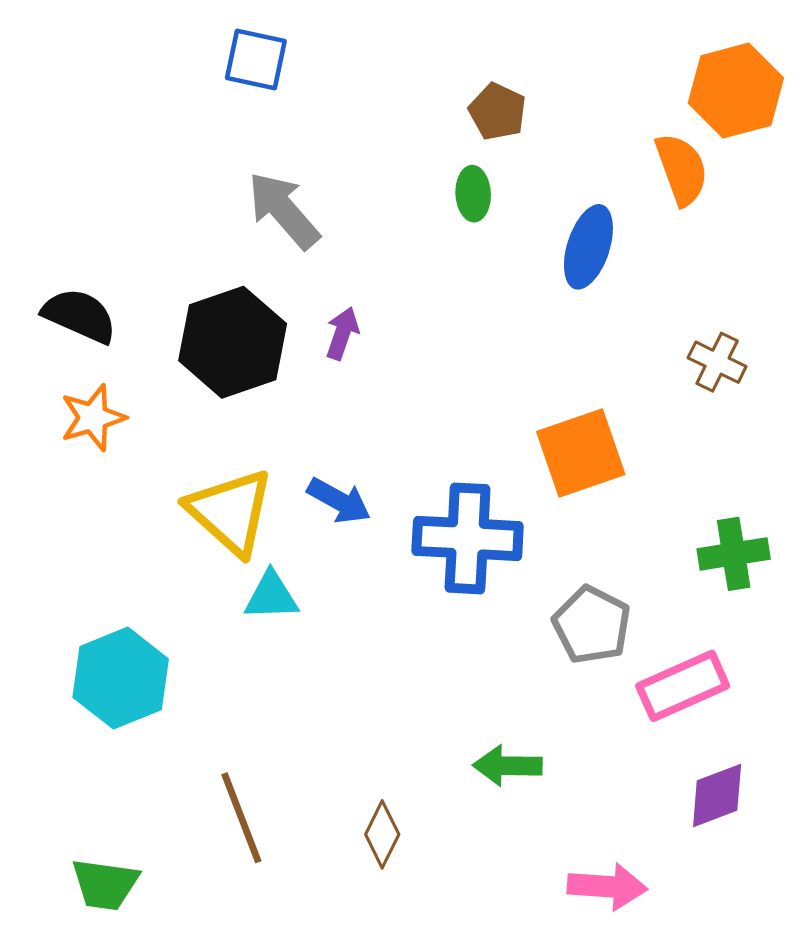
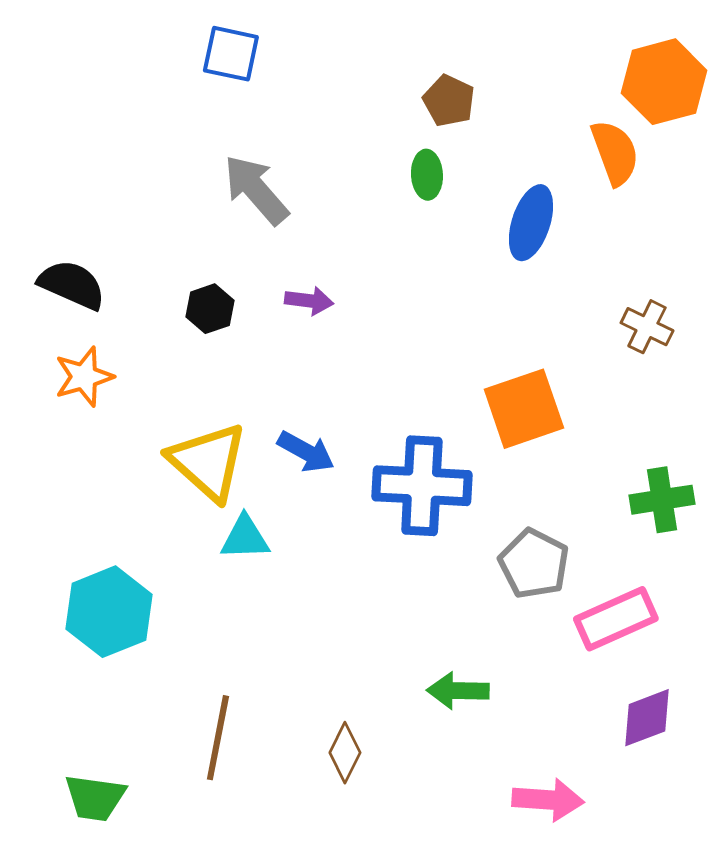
purple arrow: (342, 333) -> (309, 301), turned 78
black hexagon: (233, 342) -> (210, 309), size x0.5
brown line: (241, 818) -> (218, 738), turned 32

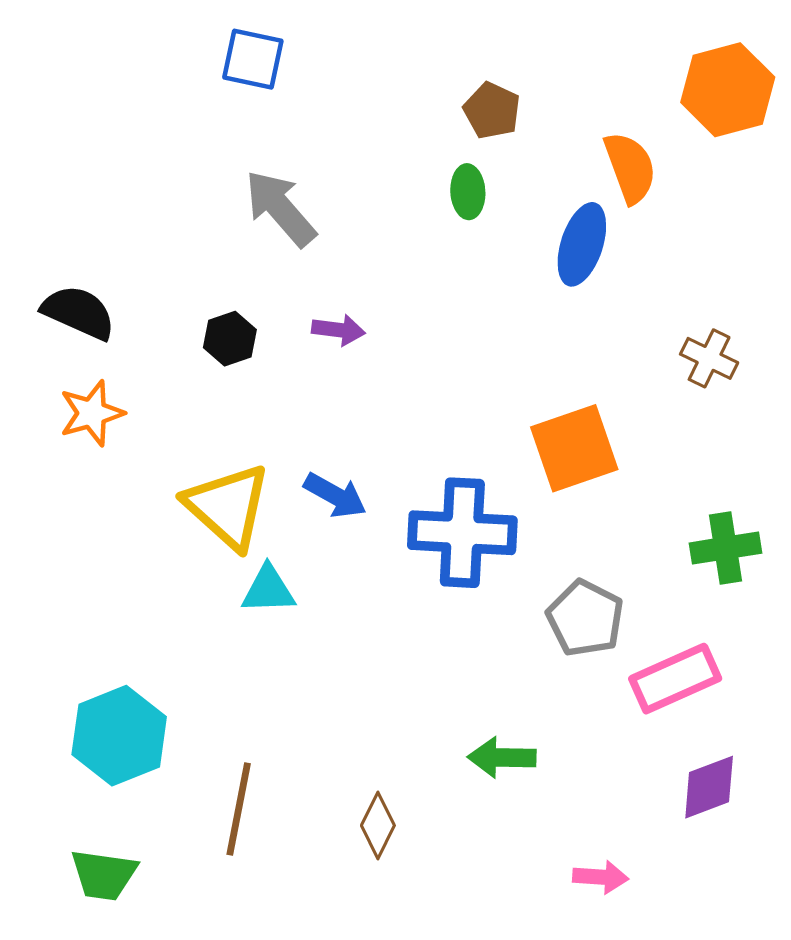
orange semicircle: (615, 153) -> (630, 168), moved
cyan hexagon: (109, 612) -> (119, 736), moved
pink arrow: (548, 800) -> (601, 877), size x0.7

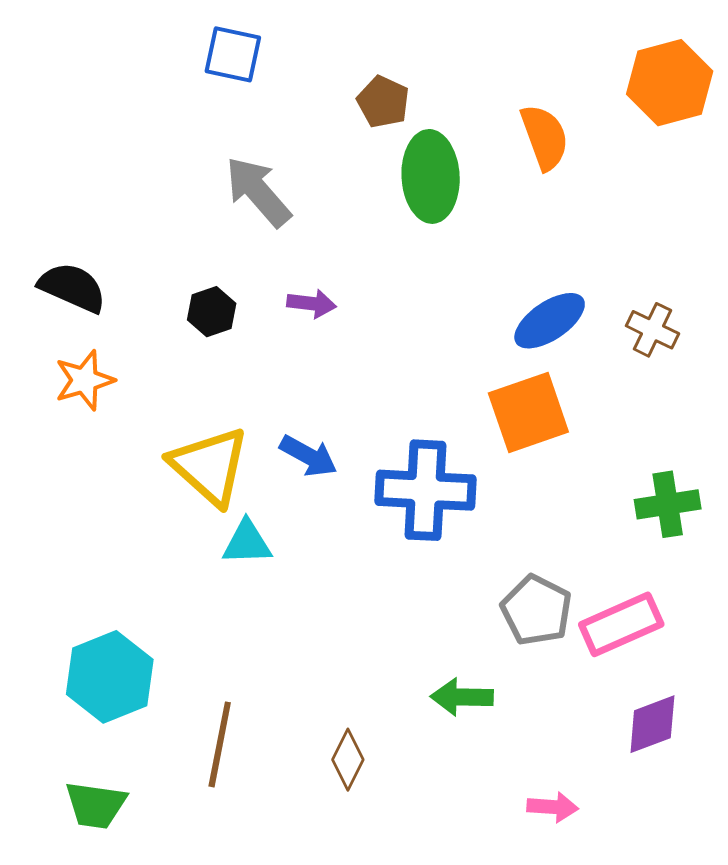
brown pentagon: (492, 111) -> (383, 102), moved
orange semicircle: (630, 168) -> (545, 137), moved
green ellipse: (468, 192) -> (431, 176), size x1.8
blue ellipse: (582, 244) -> (550, 321), moved, turned 38
gray pentagon: (585, 618) -> (536, 610), moved

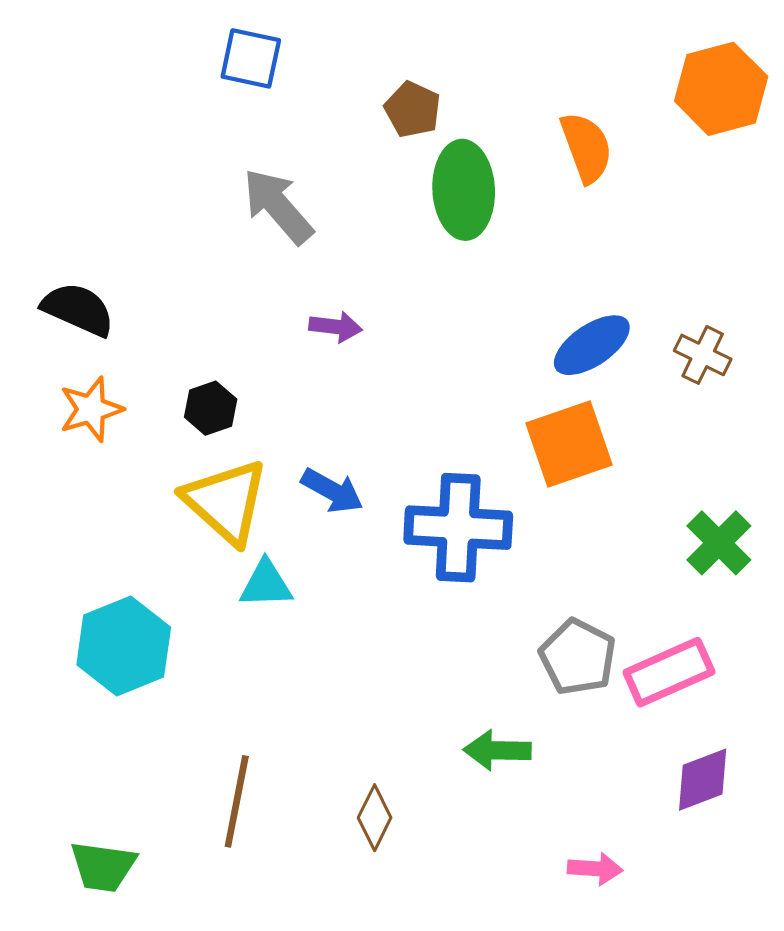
black hexagon: (212, 312) -> (211, 408), moved
green cross: (668, 504) -> (719, 543), turned -36
cyan hexagon: (110, 677) -> (124, 646), moved

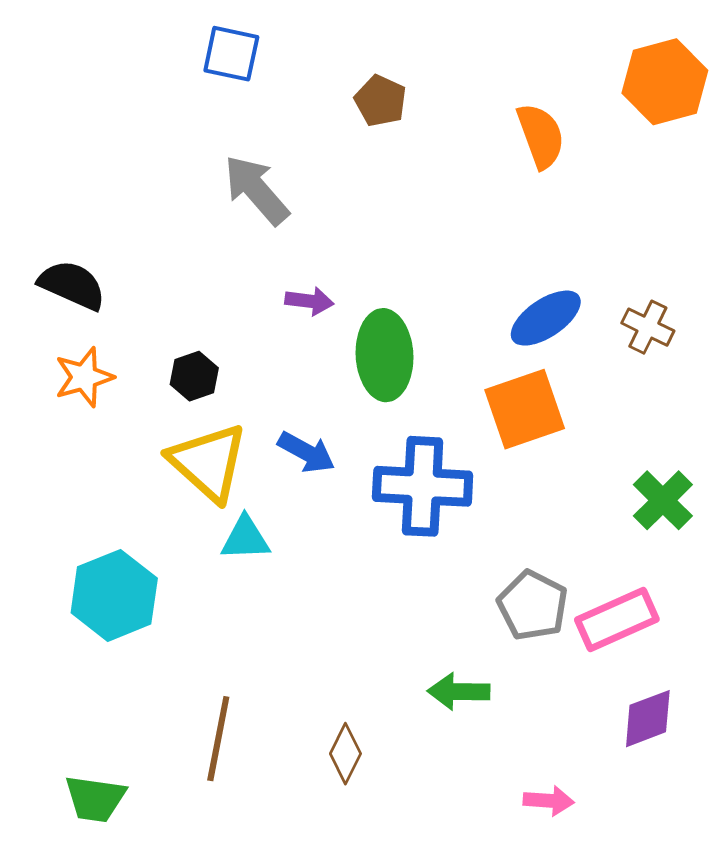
green ellipse: (464, 190) -> (384, 355), moved

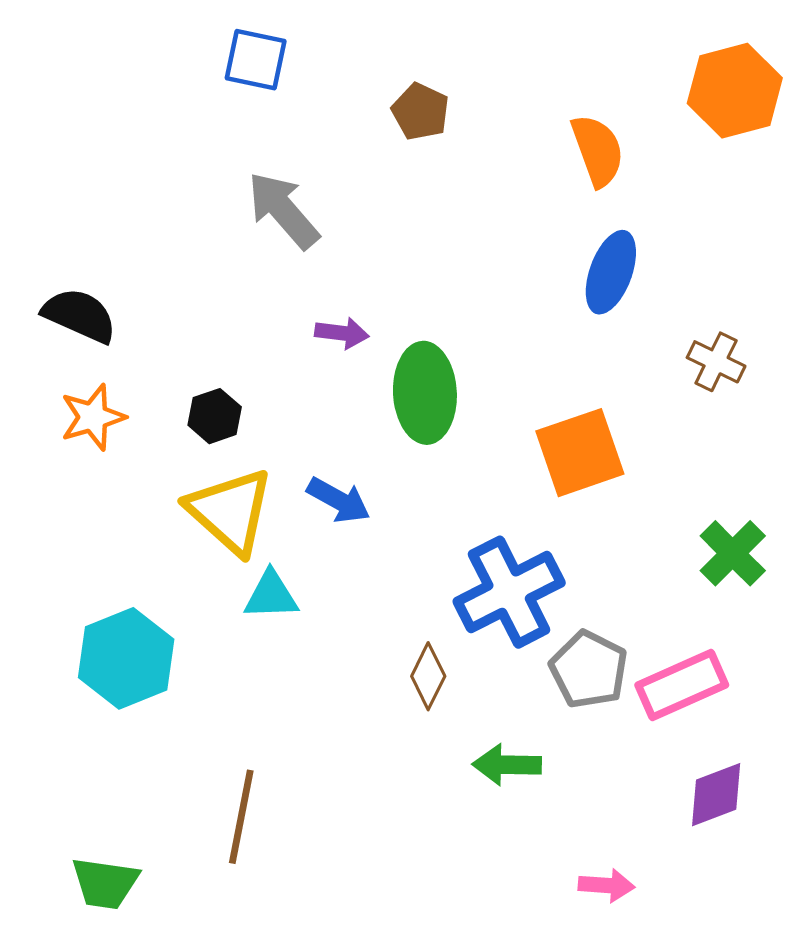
blue ellipse: (546, 318) -> (611, 272), moved, turned -36
blue cross: (423, 486) -> (509, 592), moved, turned -30
brown diamond: (345, 754) -> (428, 676), moved

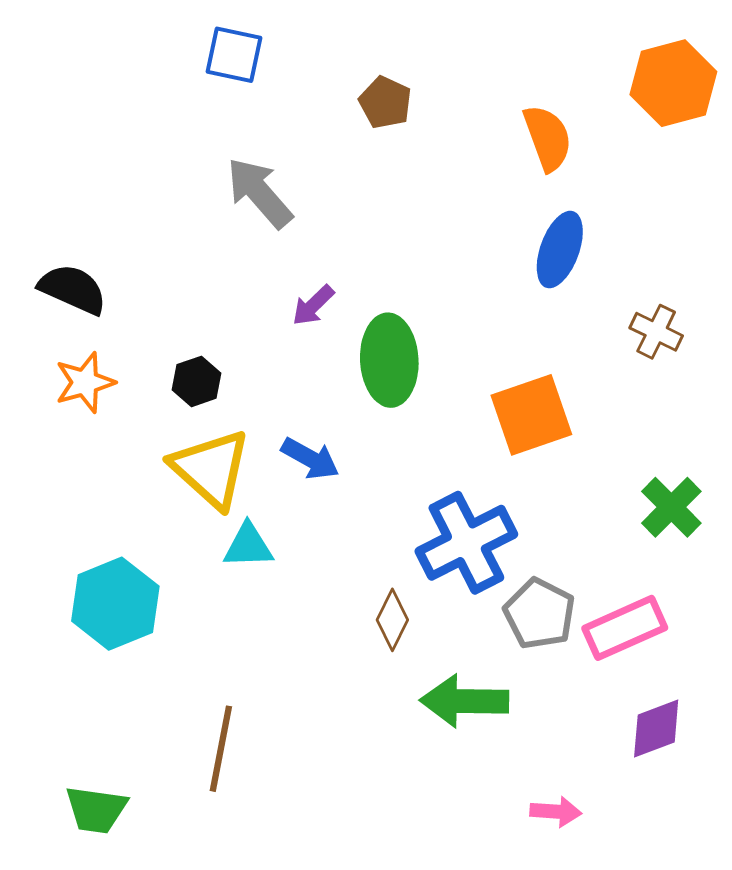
purple arrow: (342, 333) -> (313, 305), turned 129
green arrow: (507, 765) -> (464, 701), size x1.4

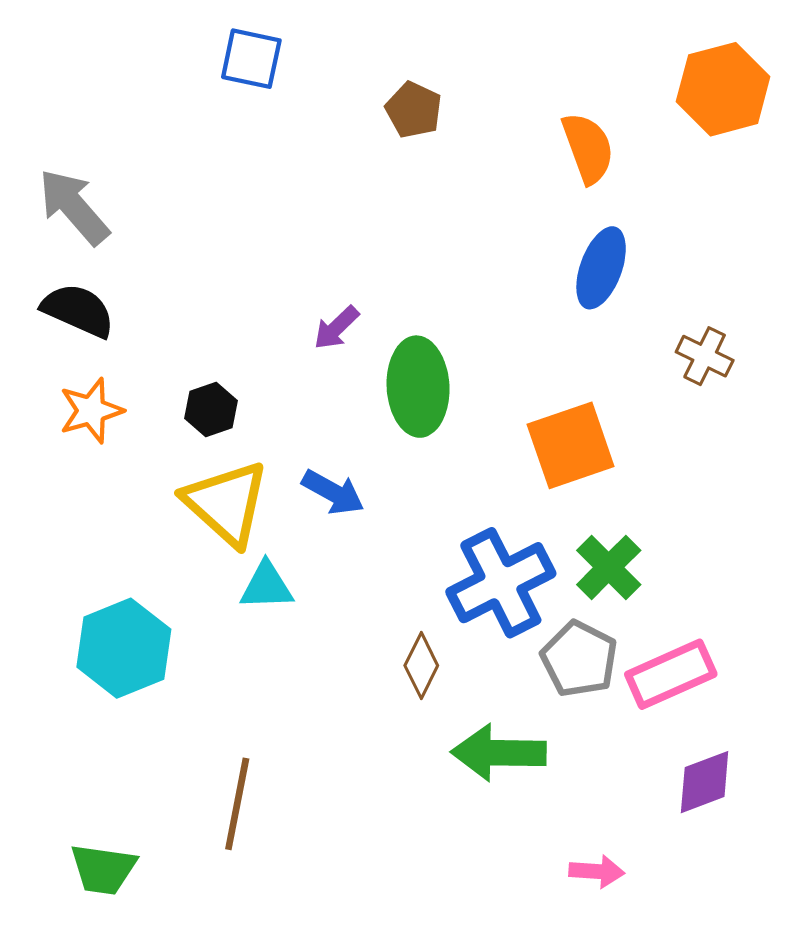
gray arrow: (259, 193) -> (74, 207), moved
green cross: (671, 507) -> (609, 567), moved

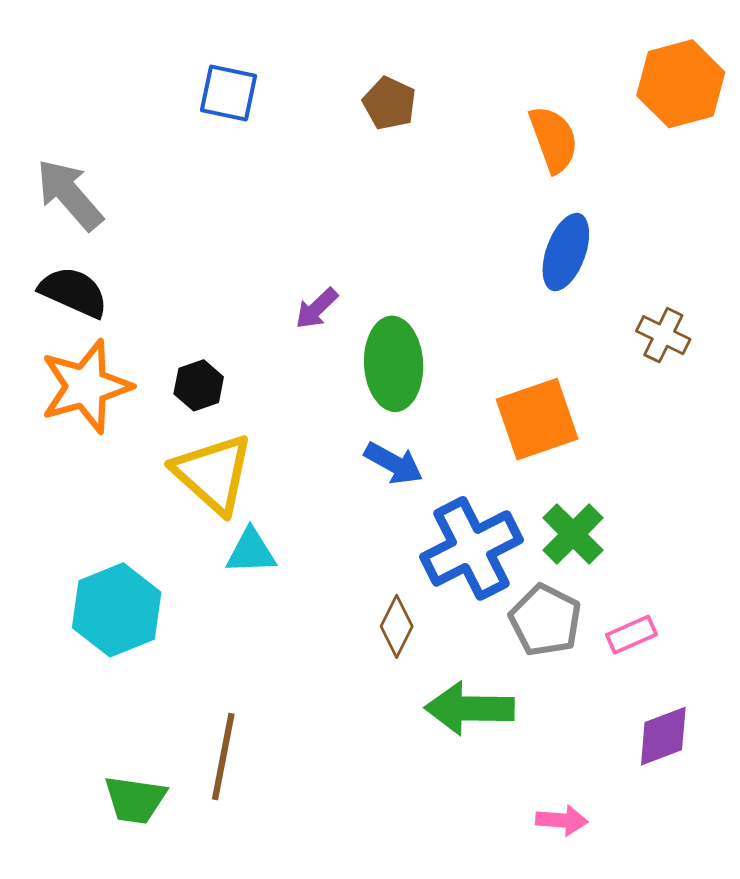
blue square: (251, 59) -> (228, 93), moved
orange star: (91, 411) -> (86, 386), size x1.5
blue arrow: (333, 492) -> (394, 463), moved
pink rectangle: (671, 674) -> (631, 635), size x0.6
green trapezoid: (103, 869) -> (135, 800), moved

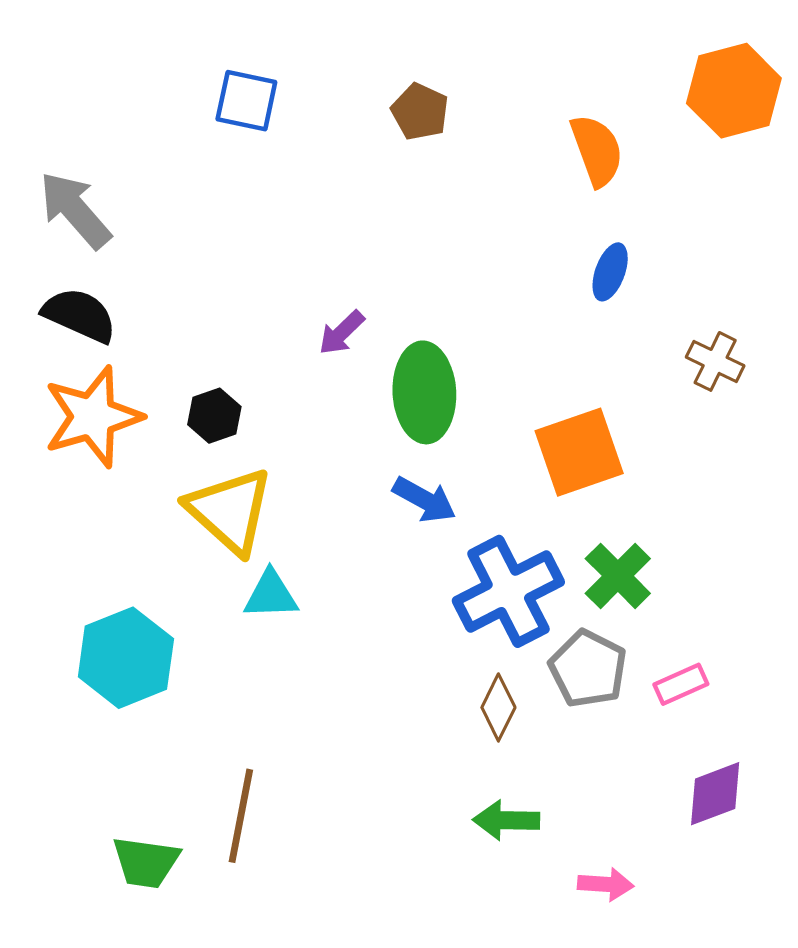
blue ellipse: (566, 252) -> (610, 272), size x0.7
brown diamond: (397, 626) -> (498, 707), moved
green arrow: (469, 708) -> (506, 820), moved, size x0.7

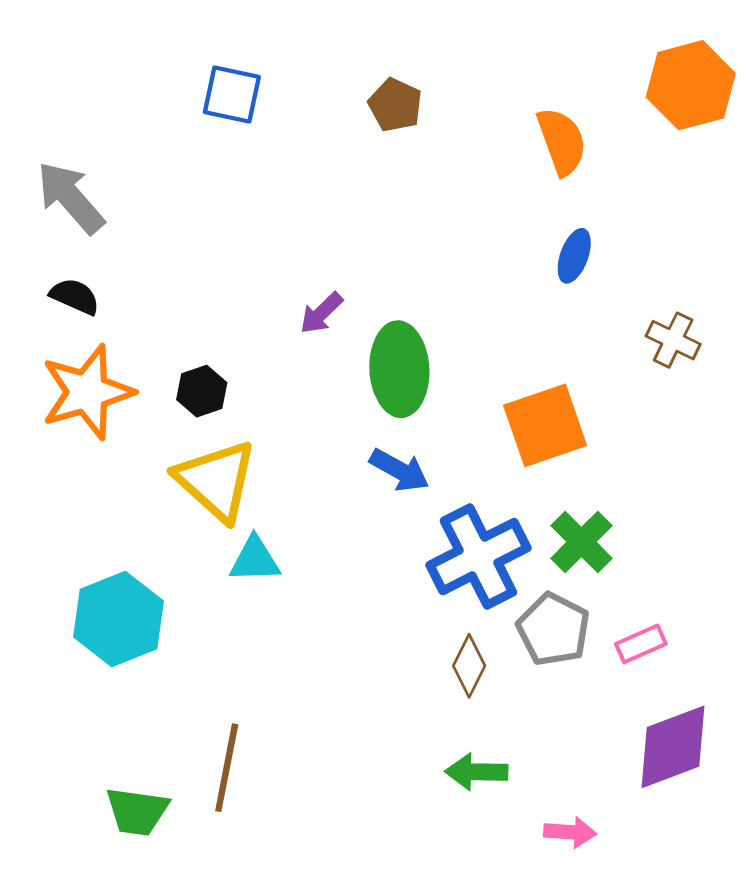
black semicircle: (80, 315) -> (75, 296), size x0.7
purple diamond: (715, 794) -> (673, 747), size x1.4

